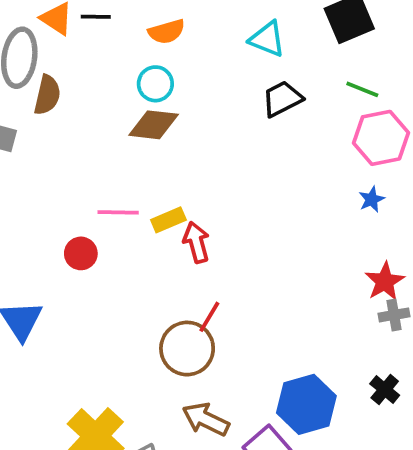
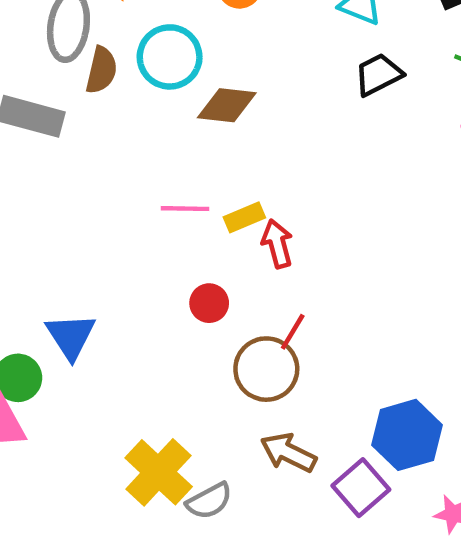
cyan circle: (155, 84) -> (170, 57), moved, size x1.5
red circle: (81, 253) -> (209, 303), moved

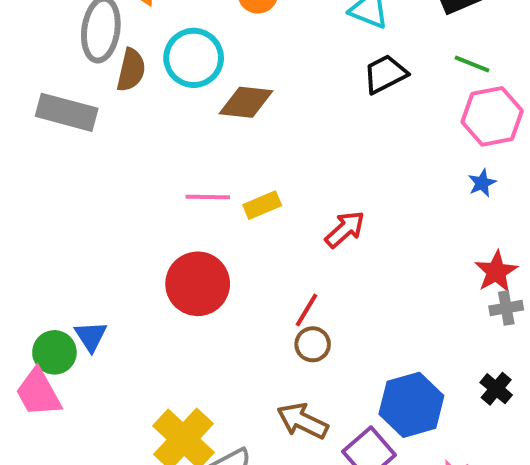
red arrow: (277, 244) -> (345, 229), moved, turned 63
red circle: (209, 303) -> (198, 284), moved, size x1.8
blue triangle: (71, 336) -> (91, 336), moved, size x0.7
brown circle: (266, 369) -> (313, 344), moved, size x0.6

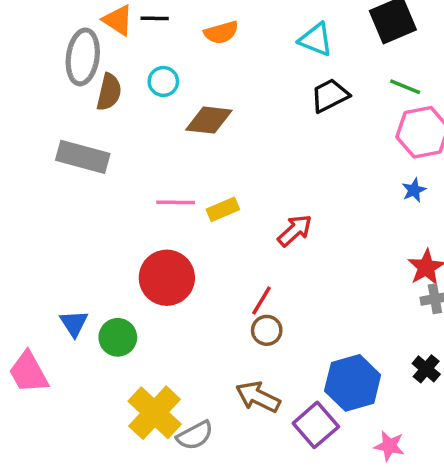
cyan circle: (194, 58) -> (163, 81), size x0.6
gray rectangle: (67, 112) -> (83, 157), moved
green circle: (54, 352) -> (118, 337), moved

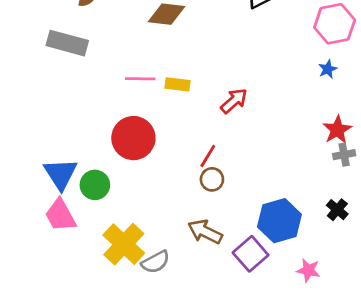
yellow rectangle: (223, 209) -> (178, 84), turned 30
blue triangle: (74, 323) -> (60, 174), size x1.5
pink trapezoid: (28, 372) -> (60, 215), moved

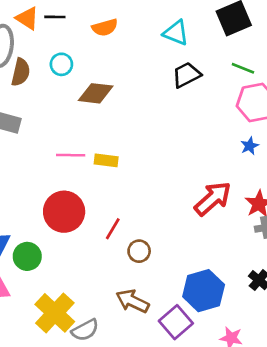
red arrow: (234, 101) -> (213, 199), moved, size x1.4
red line: (208, 156) -> (113, 229), moved

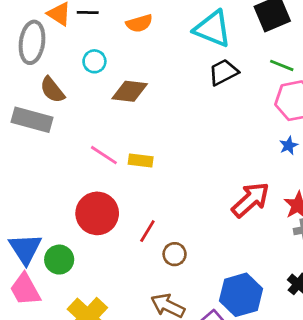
cyan triangle: (176, 33) -> (213, 29), size x1.4
brown semicircle: (21, 72) -> (52, 90), moved, turned 128
pink line: (71, 155) -> (104, 155), turned 32

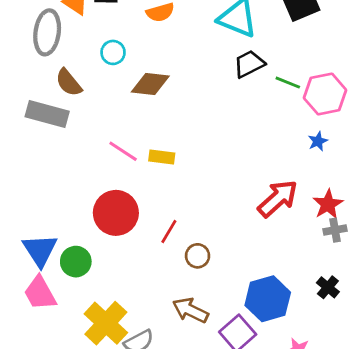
green line: (282, 65) -> (288, 83), moved

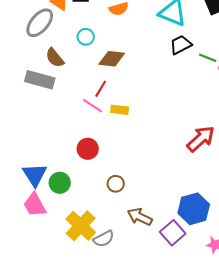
gray ellipse: (47, 32) -> (40, 23), turned 32
red circle: (116, 213) -> (88, 149), size x0.7
red line: (169, 231) -> (101, 89), moved
brown circle: (198, 256) -> (116, 184), moved

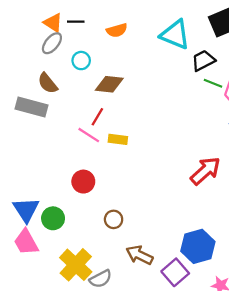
gray ellipse: (40, 23) -> (52, 43), moved, size x0.7
black trapezoid: (181, 45) -> (203, 61), moved

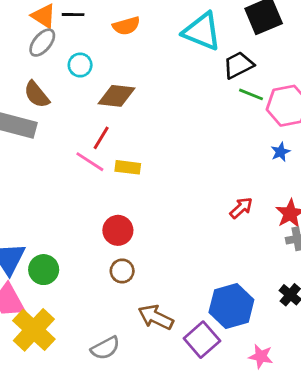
red arrow: (205, 171) -> (241, 208), size x0.6
red circle: (83, 182) -> (118, 230), moved
yellow cross: (76, 265) -> (34, 330), moved

